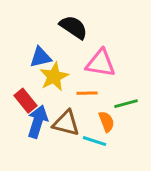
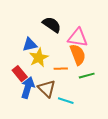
pink triangle: (101, 63) -> (78, 38), moved
orange semicircle: (107, 122) -> (78, 55), moved, size x1.5
brown triangle: (66, 123) -> (47, 89), turned 30

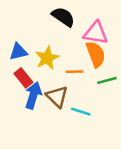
blue triangle: (30, 45) -> (18, 52), moved

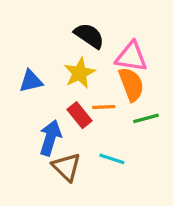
yellow star: (47, 58) -> (79, 73), moved
red rectangle: (23, 78) -> (79, 115), moved
brown triangle: (57, 97) -> (66, 167), moved

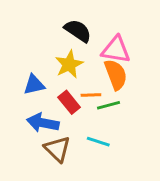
blue triangle: (31, 81) -> (34, 85), moved
green line: (146, 118) -> (108, 105), moved
blue arrow: (50, 138) -> (43, 123), turned -96

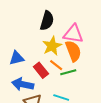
black semicircle: (78, 31) -> (47, 21), turned 72
yellow star: (69, 64) -> (52, 46), moved
orange line: (91, 95) -> (56, 65), turned 40

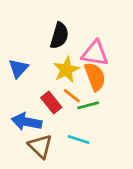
blue triangle: (17, 58) -> (18, 68), moved, turned -35

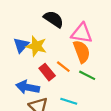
black semicircle: (59, 36) -> (54, 19), turned -72
yellow star: (66, 70) -> (36, 46), moved, turned -30
green line: (88, 105) -> (87, 75), moved, turned 42

